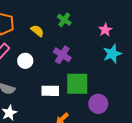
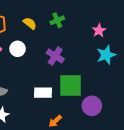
green cross: (64, 20) -> (57, 20), turned 32
yellow semicircle: (37, 31) -> (30, 23), moved
white circle: (25, 61) -> (18, 49), moved

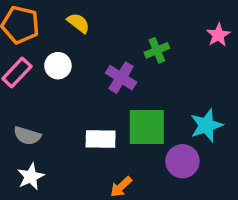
green cross: (57, 20) -> (157, 50), moved
pink star: (99, 30) -> (218, 35), moved
cyan star: (106, 55) -> (206, 125), moved

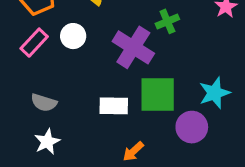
purple cross: (121, 78) -> (133, 47), size x1.4

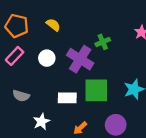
white circle: (73, 36) -> (47, 58), moved
purple circle: (192, 127) -> (116, 125), moved
white star: (47, 142) -> (41, 122), moved

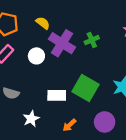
purple cross: (80, 59) -> (62, 43), moved
green square: (96, 90) -> (85, 88), turned 30

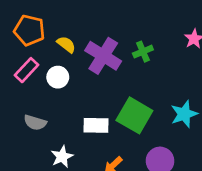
yellow semicircle: (43, 23) -> (66, 44), moved
white circle: (36, 56) -> (58, 77), moved

